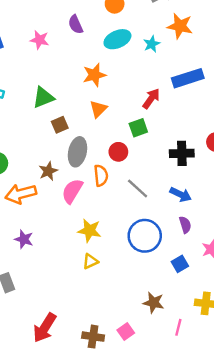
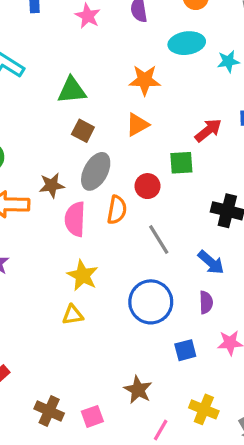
brown square: (60, 125) -> (83, 131), turned 35
pink semicircle: (72, 191) -> (75, 219), turned -45

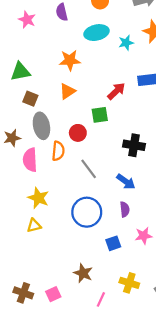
gray ellipse: (96, 171) -> (41, 126), turned -35

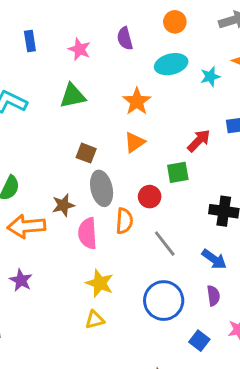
orange star: (70, 60) -> (137, 101), turned -30
green triangle: (20, 72) -> (73, 96), moved
blue square: (113, 243) -> (199, 341), turned -32

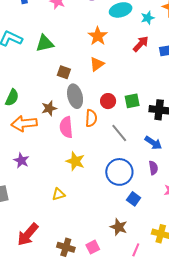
green triangle: (73, 96) -> (45, 43), moved
red arrow: (199, 141) -> (141, 44), moved
green square: (178, 172) -> (132, 101), moved
yellow triangle: (95, 320) -> (59, 194), moved
blue square: (199, 341) -> (134, 199), moved

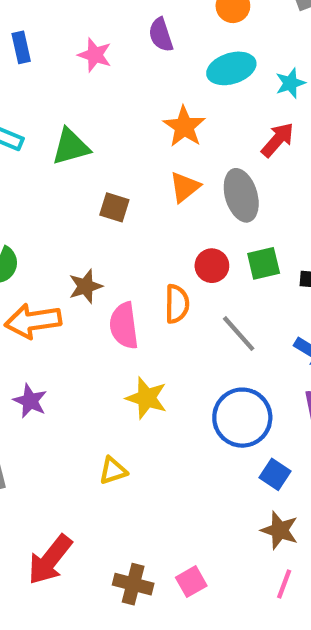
gray ellipse: (75, 96) -> (241, 195), moved
brown star: (119, 227) -> (280, 530), moved

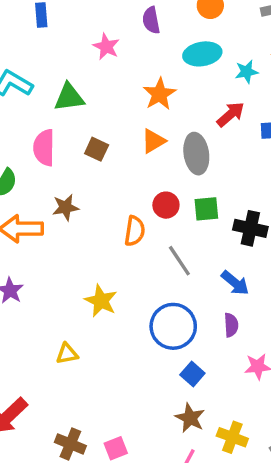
pink star: (95, 55) -> (106, 47), moved
pink semicircle: (124, 326) -> (44, 148), moved

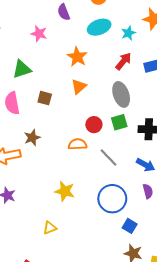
gray ellipse: (196, 154) -> (121, 94), moved
orange semicircle: (135, 231) -> (78, 144), turned -90

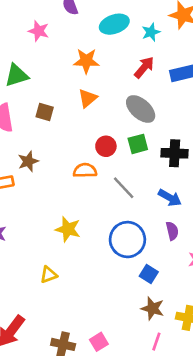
orange star: (77, 57) -> (86, 61), turned -30
gray ellipse: (121, 94) -> (141, 109), turned -30

